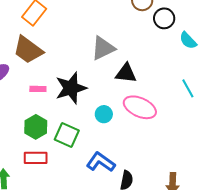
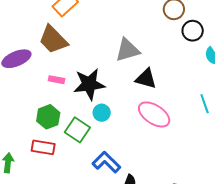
cyan circle: (104, 114) -> (102, 113), moved

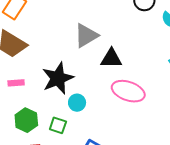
pink rectangle: (57, 80) -> (16, 83), moved
green square: (77, 130) -> (58, 125), size x0.7

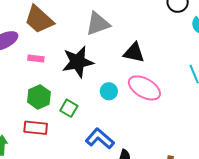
gray triangle: (86, 36) -> (98, 24), moved
cyan circle: (77, 103) -> (109, 91), moved

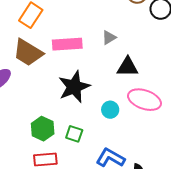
gray triangle: (98, 24) -> (109, 37), moved, size x0.6
pink rectangle: (36, 58) -> (67, 44), moved, size x1.8

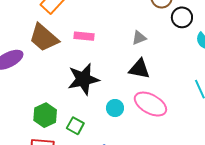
gray triangle: (109, 37) -> (139, 38), moved
pink rectangle: (67, 44) -> (84, 36), size x0.7

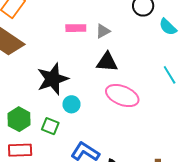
pink rectangle: (84, 36) -> (76, 28), moved
cyan circle: (115, 108) -> (72, 104), moved

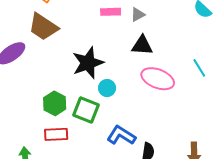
cyan line: (170, 75) -> (199, 68), moved
green square: (50, 126) -> (86, 110), size x1.5

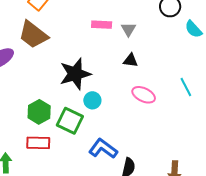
gray triangle: (138, 15) -> (128, 29), turned -35
black triangle: (142, 45) -> (131, 60), size x0.7
pink ellipse: (158, 79) -> (144, 95), size x0.7

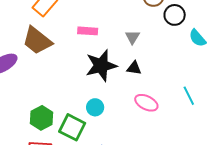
pink rectangle: (102, 25) -> (88, 31), moved
black star: (75, 74) -> (101, 66), moved

